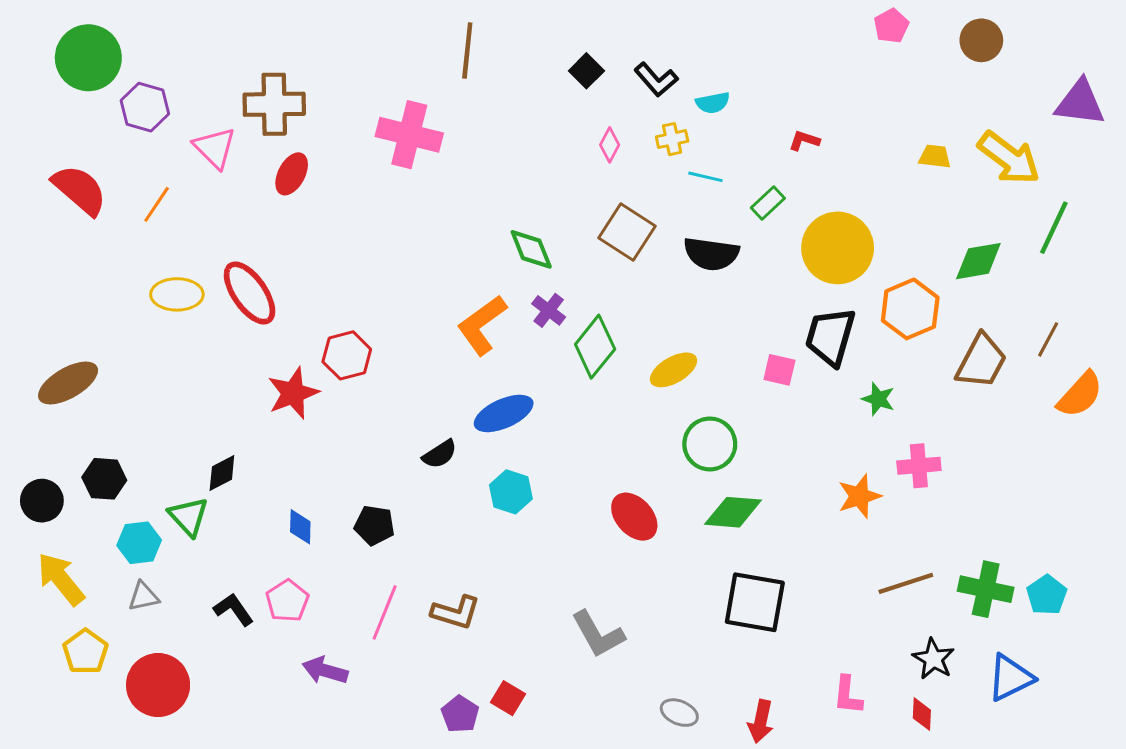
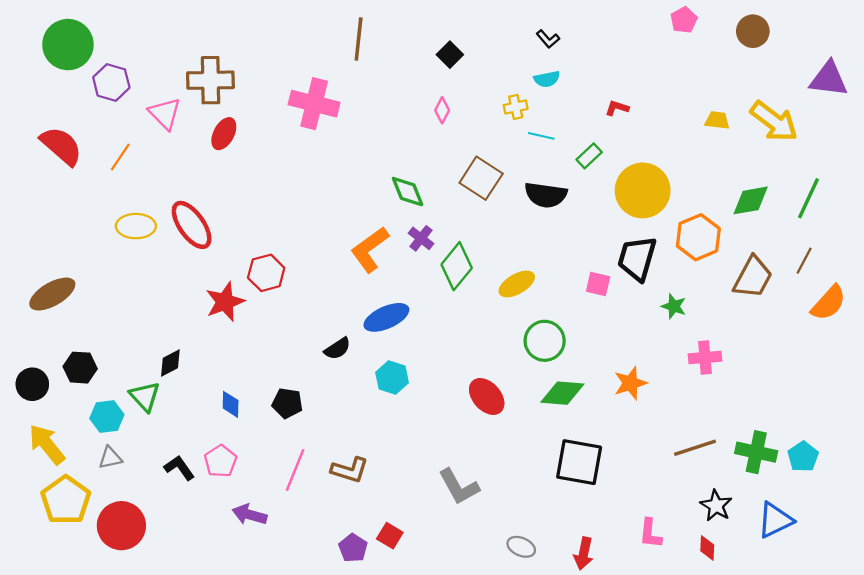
black L-shape: (656, 80) -> (548, 39), moved, size x0.7
pink diamond: (610, 145) -> (442, 110), moved
green line: (1054, 228) -> (809, 198), moved
orange star: (859, 496) -> (630, 383), moved
yellow pentagon: (85, 652) -> (66, 500), size x1.4

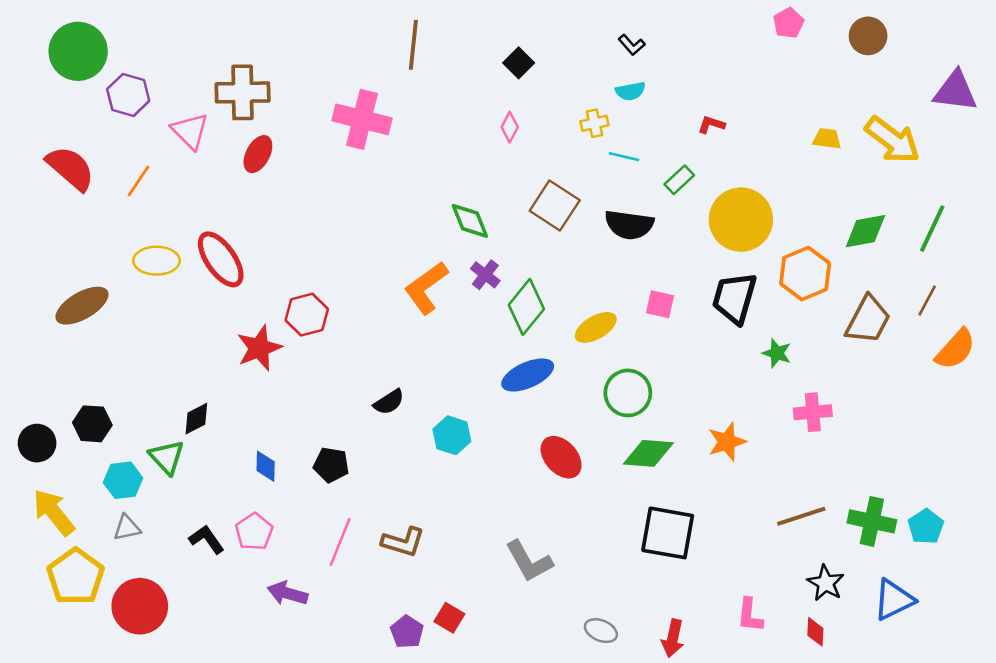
pink square: (598, 284) -> (660, 304), moved
brown ellipse: (52, 294) -> (82, 306), moved
blue ellipse: (386, 317) -> (528, 375), moved

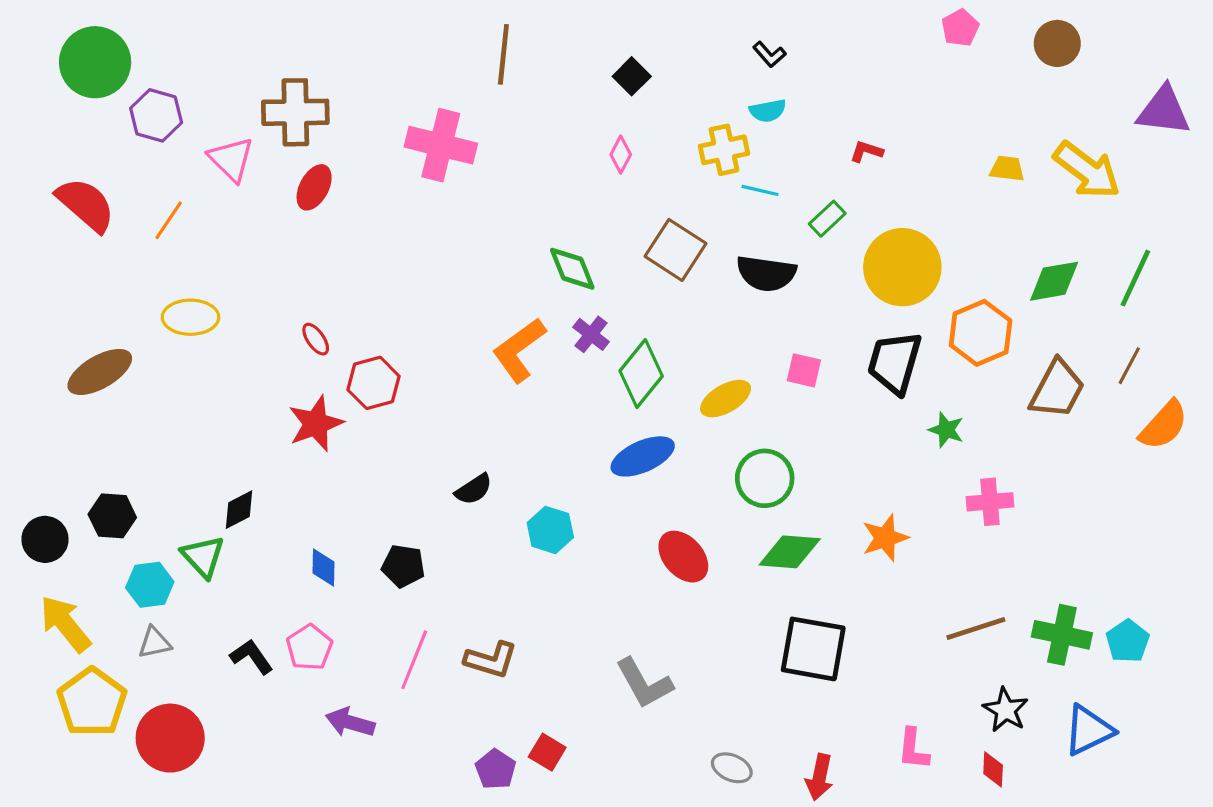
yellow cross: (594, 123) -> (724, 150), size x1.4
red ellipse: (221, 259) -> (316, 339), moved, size x0.5

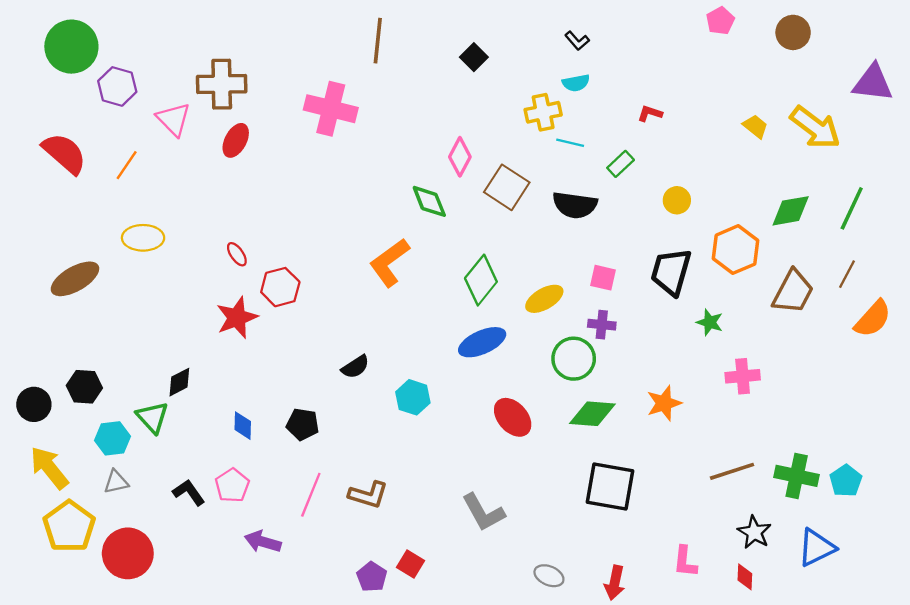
pink diamond: (621, 155) -> (460, 157), moved, size x1.4
yellow trapezoid: (1007, 169) -> (755, 126), turned 32
yellow circle: (902, 267) -> (677, 200), size x0.5
purple cross: (591, 334) -> (602, 325), moved, turned -32

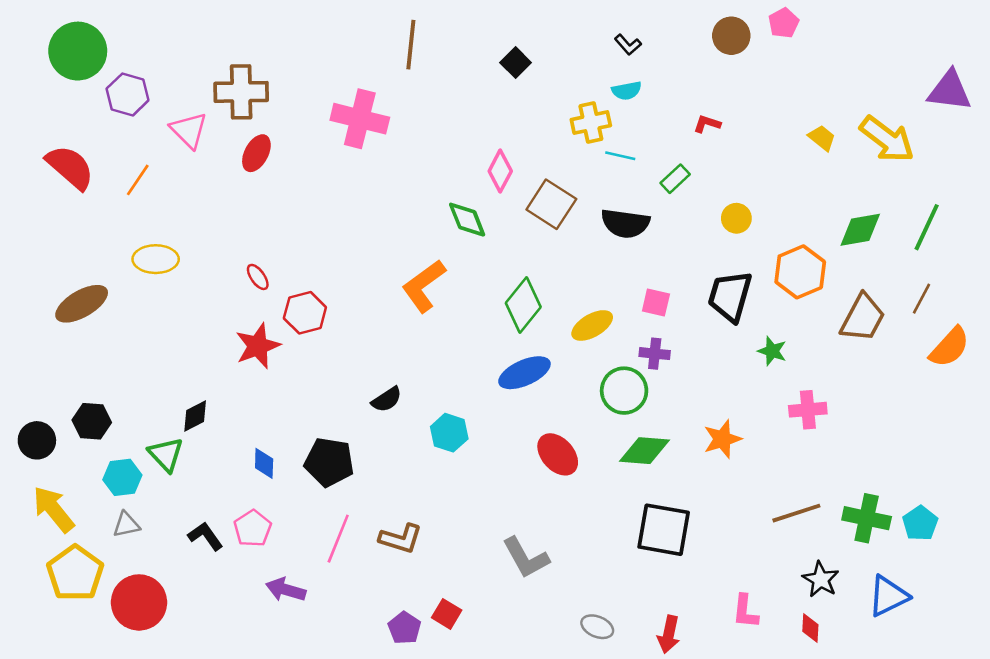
brown circle: (793, 32) -> (731, 36), moved
black pentagon: (303, 424) -> (329, 462), size x1.4

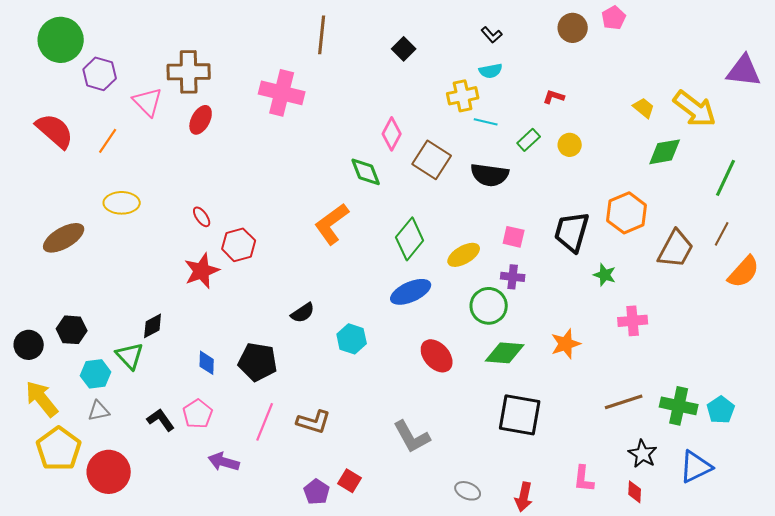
yellow circle: (736, 218) -> (570, 145), moved
green diamond: (860, 230) -> (665, 152), moved

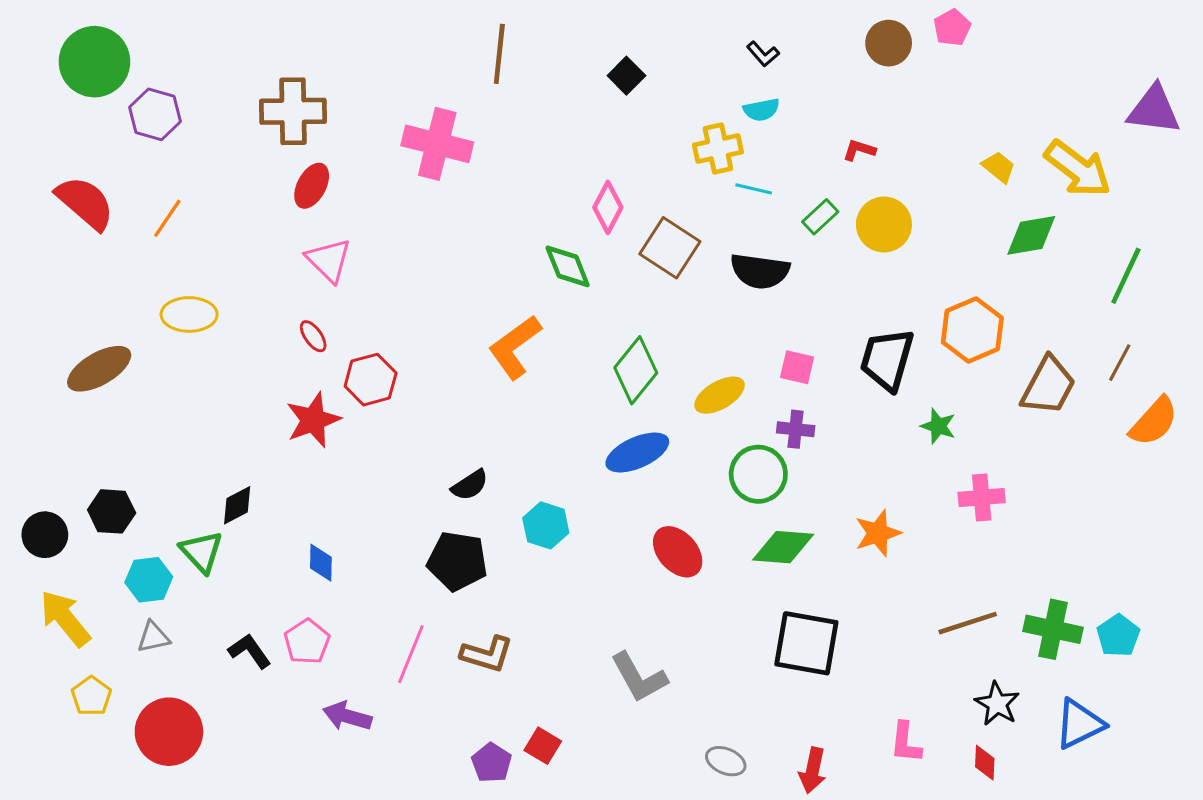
pink triangle: (148, 102) -> (329, 260), moved
yellow circle: (570, 145) -> (884, 225), size x1.5
black pentagon: (258, 362) -> (457, 561), moved
yellow pentagon: (59, 449) -> (91, 696), size x0.6

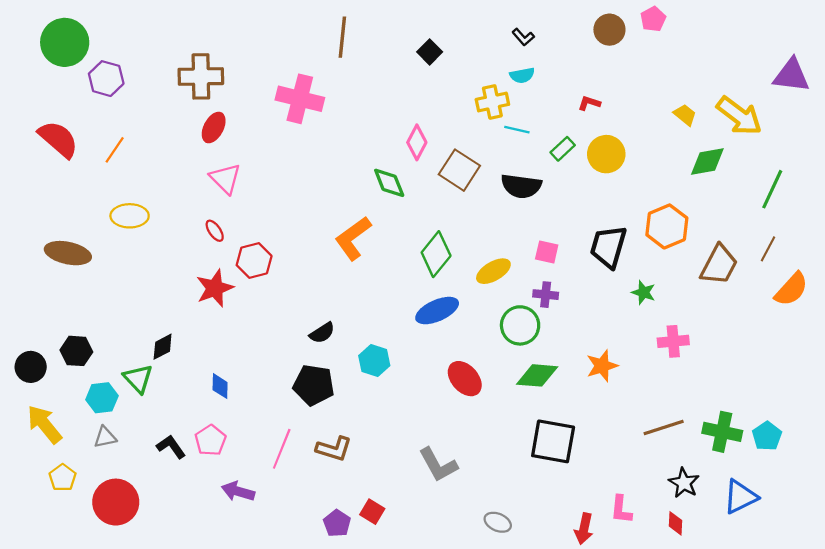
brown ellipse: (99, 369) -> (68, 253), turned 42
red arrow: (813, 770) -> (584, 529), moved

